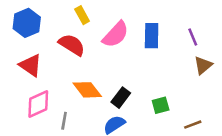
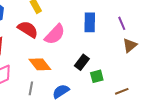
pink semicircle: (116, 34) -> (55, 34), moved
black rectangle: (121, 98) -> (82, 62), moved
gray line: (64, 121) -> (31, 88), moved

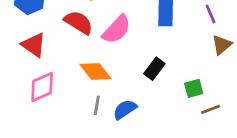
green square: (97, 76) -> (194, 88), moved
gray line: (31, 88) -> (97, 105), moved

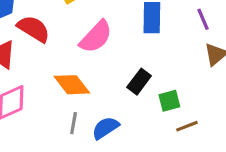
red semicircle: (79, 22) -> (34, 29), moved
green square: (194, 88) -> (169, 101), moved
brown line: (211, 109) -> (187, 126), moved

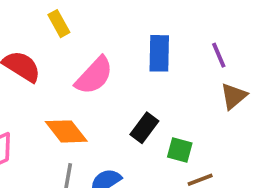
green square: (169, 101) -> (180, 150), turned 30

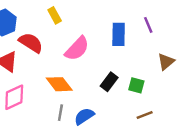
purple line: (219, 55) -> (148, 25), moved
green square: (180, 150) -> (136, 85), moved

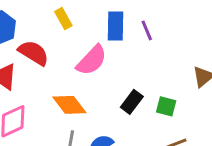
purple line: (148, 25) -> (147, 30), moved
blue rectangle: (119, 34) -> (115, 26), moved

